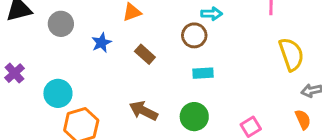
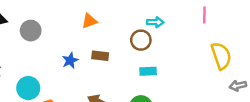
blue star: (101, 43) -> (70, 60), moved
brown rectangle: (145, 54) -> (100, 56), turned -35

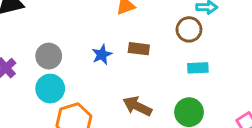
gray circle: (31, 31) -> (49, 56), moved

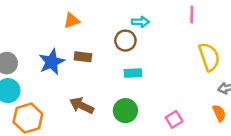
blue star: (102, 55) -> (52, 62), size x1.5

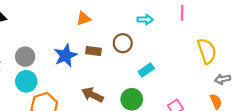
pink line: (192, 14) -> (182, 13), moved
brown circle: (125, 41) -> (123, 43), moved
cyan rectangle: (133, 73) -> (146, 70), moved, turned -32

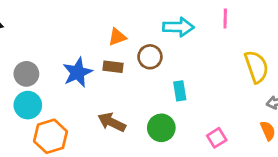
orange triangle: (83, 18) -> (117, 37), moved
cyan arrow: (145, 20) -> (178, 27), size x1.5
cyan rectangle: (146, 70) -> (180, 91), turned -64

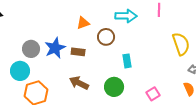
brown rectangle: (113, 67) -> (78, 52), moved
gray circle: (26, 74) -> (31, 49), moved

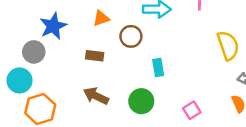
blue star: (55, 48) -> (53, 26), moved

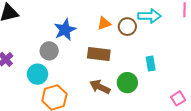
brown circle: (131, 36) -> (127, 27), moved
brown rectangle: (95, 56) -> (99, 54), size x1.5
green circle: (141, 101) -> (127, 83), moved

